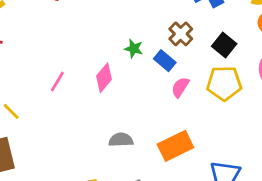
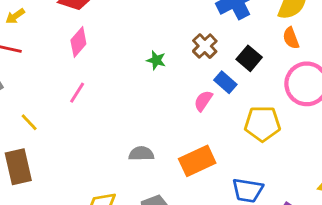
blue rectangle: (165, 61) -> (225, 82), moved
pink diamond: (104, 78) -> (78, 42), moved
yellow pentagon: (224, 83) -> (262, 124), moved

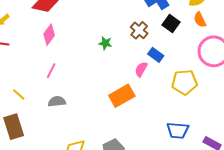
black square: (249, 58) -> (171, 23), moved
gray semicircle: (141, 154) -> (57, 101), moved
orange rectangle: (197, 161) -> (122, 96), moved

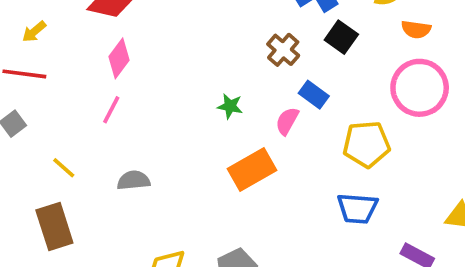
orange semicircle: (200, 20) -> (416, 29), moved, turned -56
green star: (105, 43) -> (230, 106), moved
pink line: (51, 71) -> (111, 110), moved
blue trapezoid: (178, 130) -> (357, 208), moved

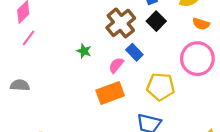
brown cross: (283, 50) -> (121, 23), size x1.5
pink line: (111, 110) -> (28, 38), moved
orange rectangle: (252, 170) -> (110, 93), moved

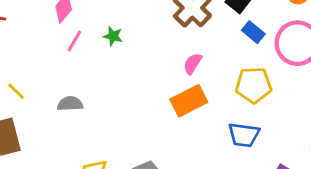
green star: (84, 51) -> (113, 36), moved
blue rectangle: (134, 52) -> (253, 32), moved

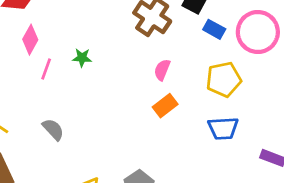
orange rectangle: (189, 101) -> (165, 106), size x0.7
gray semicircle: (70, 104) -> (53, 129), turned 60

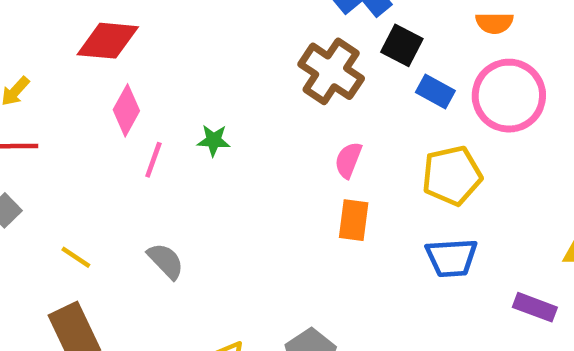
orange rectangle: (165, 106) -> (354, 220), turned -45

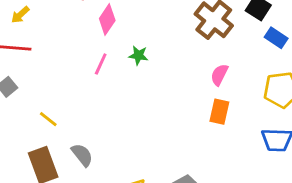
pink diamond: (126, 110) -> (107, 19), moved
gray semicircle: (166, 261) -> (82, 155), moved

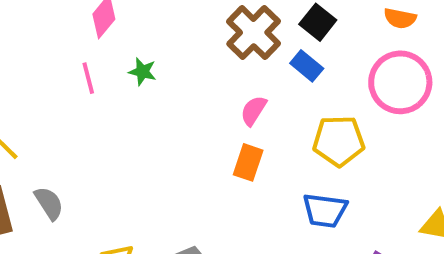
blue rectangle: (276, 38) -> (307, 66), moved
pink line: (101, 64) -> (88, 78), turned -45

